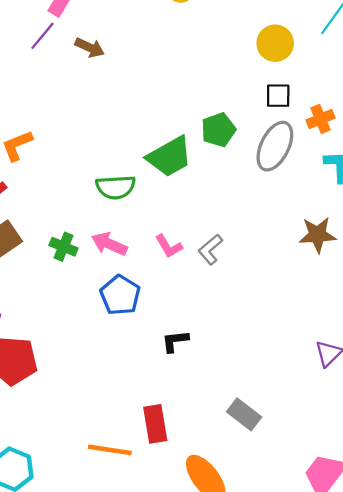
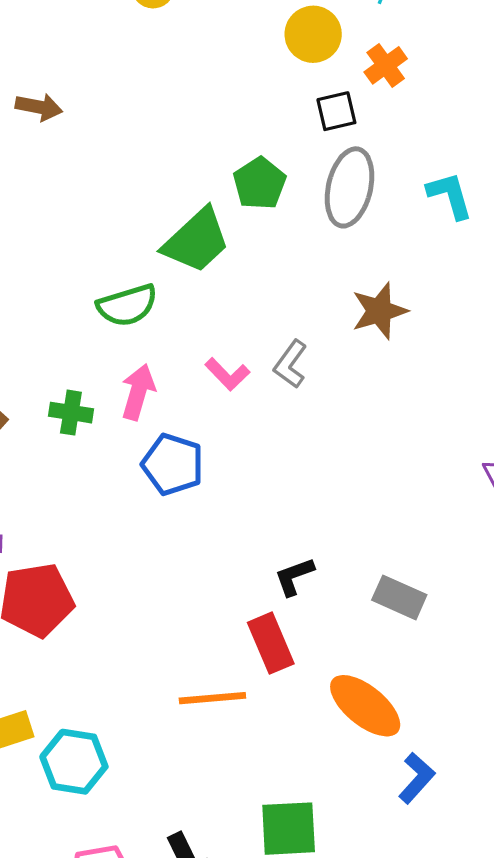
orange cross: (321, 119) -> (386, 65), moved
brown star: (317, 235) -> (379, 311), moved
pink arrow: (109, 244) -> (138, 392), turned 96
black L-shape: (175, 341) -> (294, 576), moved

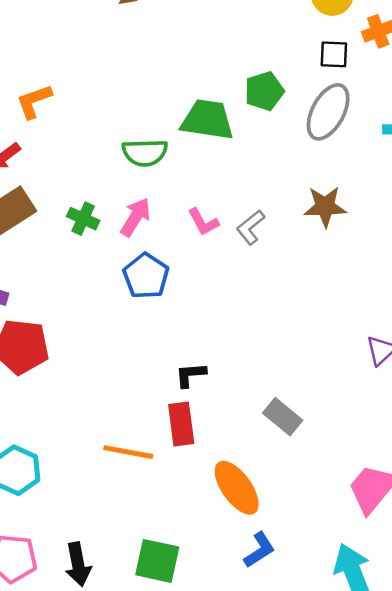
green trapezoid: (196, 241) -> (207, 120), turned -144
black L-shape: (294, 576) -> (191, 375), moved

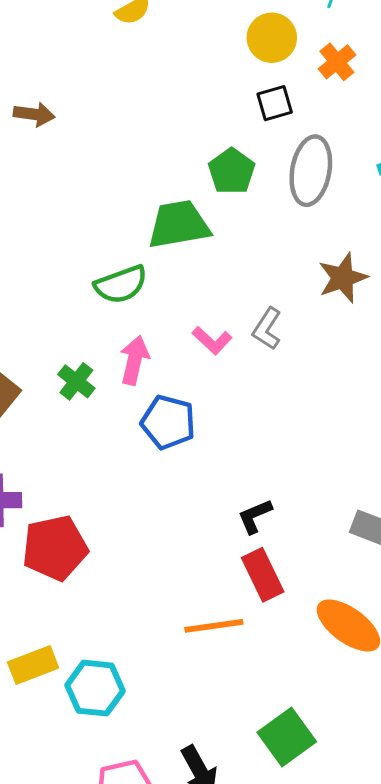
black square: (334, 54) -> (275, 103), moved
green cross: (83, 219) -> (76, 381), turned 32
green square: (157, 561) -> (287, 737), turned -30

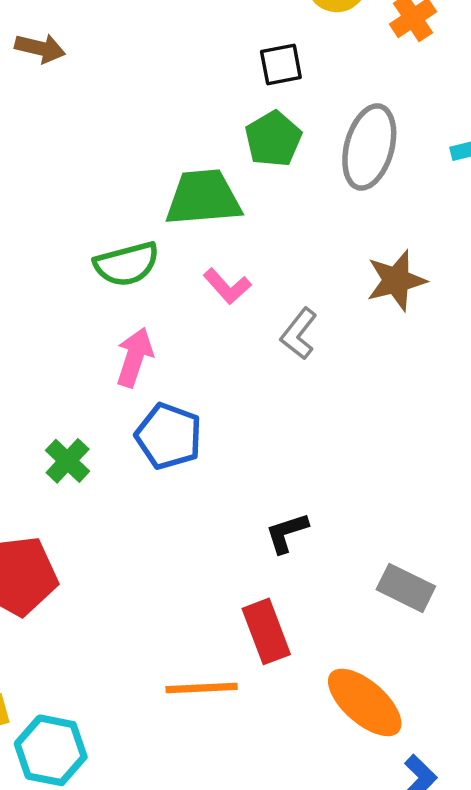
black square: (275, 103) -> (281, 65), moved
pink L-shape: (212, 340) -> (227, 286), moved
green cross: (76, 381) -> (68, 461), moved
black L-shape: (255, 516) -> (287, 533), moved

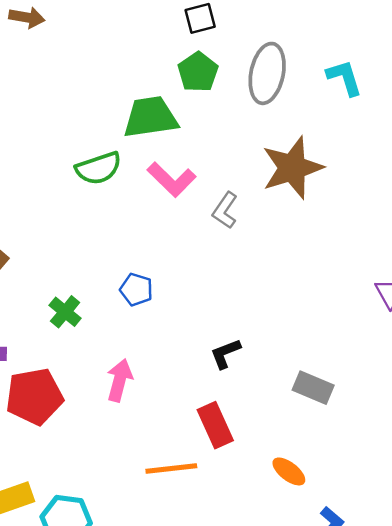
brown star: (396, 280) -> (292, 168), size x1.4
pink L-shape: (227, 286) -> (172, 180), size x1.4
pink arrow: (135, 357) -> (120, 380), moved
blue pentagon: (169, 436) -> (136, 290), size x0.7
orange ellipse: (365, 702) -> (289, 471), size x0.6

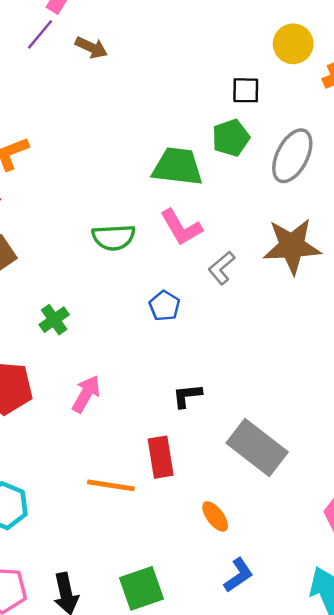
green semicircle: (98, 168) -> (114, 237), moved
blue pentagon: (136, 290) -> (164, 306), moved
gray rectangle: (313, 388) -> (257, 447), size x1.6

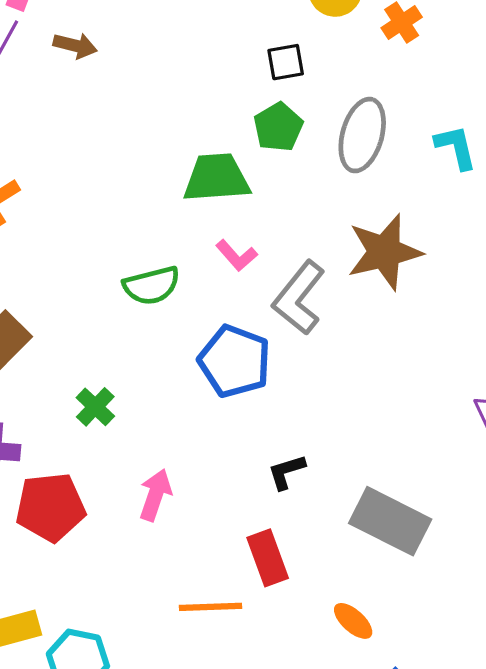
pink L-shape: (181, 227) -> (237, 256), size x0.7
gray L-shape: (221, 268) -> (299, 298), size x1.6
blue pentagon: (164, 306) -> (235, 361), size x1.8

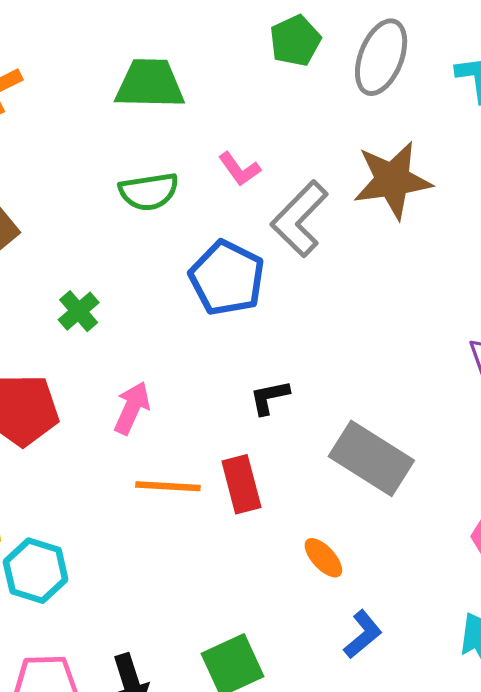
green trapezoid: (216, 178) -> (150, 84), moved
orange line: (210, 607) -> (168, 486), moved

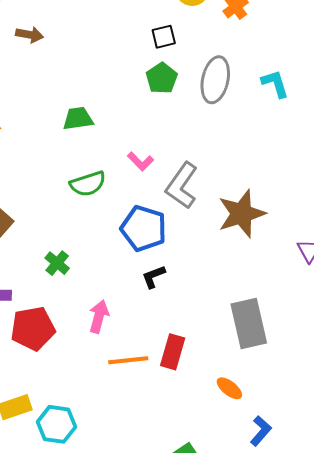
green trapezoid: (150, 84) -> (78, 119), size x0.7
brown star: (392, 180) -> (242, 214), moved
black L-shape: (269, 397) -> (153, 277), moved
gray rectangle: (371, 458) -> (249, 323), turned 54
red rectangle: (241, 484) -> (173, 352), turned 40

